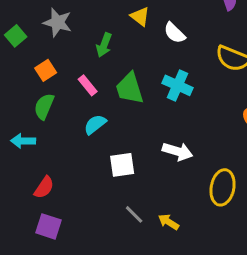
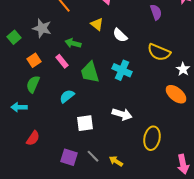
green arrow: (104, 45) -> (73, 43), turned 84
pink rectangle: (88, 85) -> (62, 61), moved
purple square: (49, 226) -> (69, 157), moved

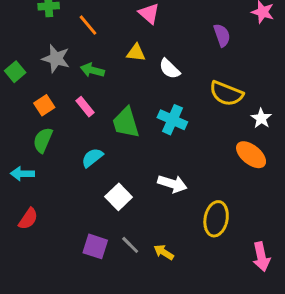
yellow triangle: (97, 24) -> (136, 53), turned -32
green arrow: (73, 43) -> (92, 70), moved
white square: (85, 123) -> (119, 197), turned -36
red semicircle: (33, 138) -> (28, 219), moved

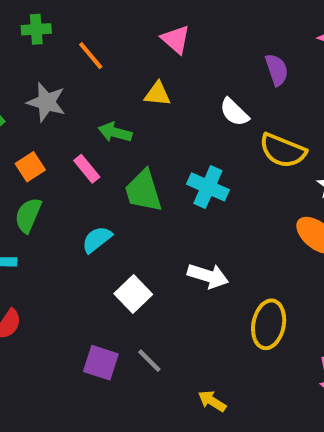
white semicircle: (169, 69) -> (234, 112), moved
green arrow: (92, 70) -> (115, 132), moved
yellow arrow: (164, 252) -> (212, 401), moved

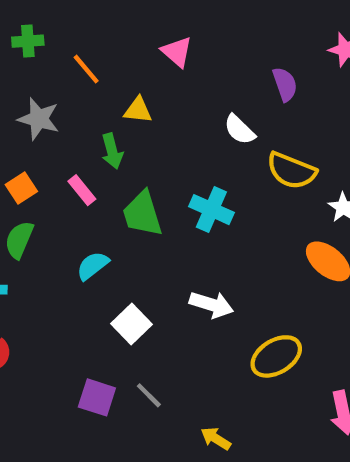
yellow triangle: (157, 94) -> (138, 110), moved
green arrow: (115, 132) -> (112, 151), turned -120
yellow ellipse: (269, 324) -> (276, 356), turned 48

